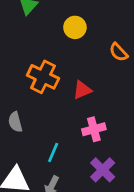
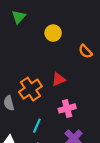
orange cross: (43, 77) -> (30, 89), moved, turned 30

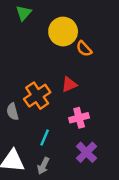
yellow circle: (53, 33) -> (63, 32), size x1.5
orange semicircle: (85, 51) -> (84, 49), moved

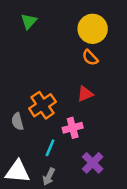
yellow circle: (63, 32) -> (93, 29), moved
red triangle: (69, 84) -> (85, 94), moved
pink cross: (79, 118) -> (73, 128), moved

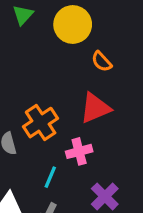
yellow circle: (93, 29) -> (73, 24), moved
red triangle: (85, 94) -> (95, 108), size x1.5

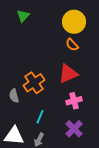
yellow circle: (73, 24) -> (74, 22), moved
pink cross: (79, 151) -> (74, 101), moved

